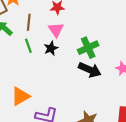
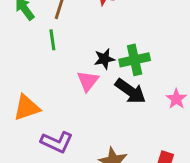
pink triangle: (56, 30) -> (88, 81), moved
black star: (51, 48) -> (104, 59), moved

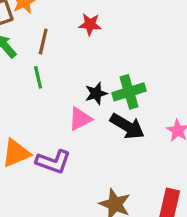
pink triangle: (88, 81) -> (80, 119), turned 30
purple L-shape: (57, 142) -> (53, 162), moved

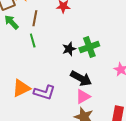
pink triangle: (80, 119) -> (83, 97), moved
black arrow: (127, 126) -> (81, 78), moved

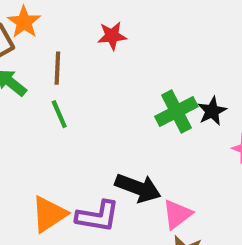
black star: (69, 49) -> (212, 111), moved
black arrow: (81, 78) -> (138, 188), moved

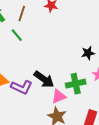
green cross: (176, 111) -> (76, 84), moved
green line: (59, 114) -> (17, 35), turned -32

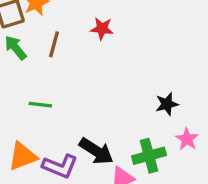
green line: (17, 35) -> (40, 105), moved, turned -40

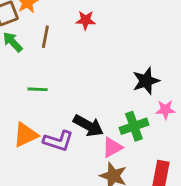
black star: (167, 104) -> (146, 81), size x1.4
pink star: (187, 139) -> (165, 110), turned -30

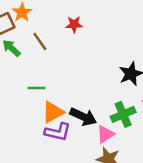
brown line: (45, 37) -> (40, 41), turned -42
orange triangle: (26, 135) -> (53, 112), moved

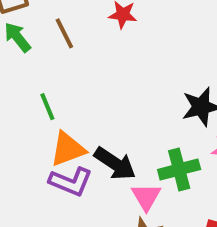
green line: (36, 88) -> (47, 107), turned 60
pink triangle: (105, 134) -> (146, 197), turned -36

